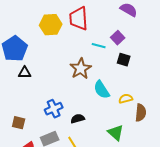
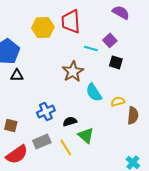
green triangle: (116, 133) -> (86, 135), moved

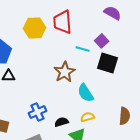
black square: (116, 62) -> (108, 63), size x1.5
yellow semicircle: (118, 101) -> (88, 117), moved

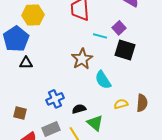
yellow hexagon: (35, 28) -> (33, 15), moved
yellow semicircle: (88, 117) -> (121, 104), moved

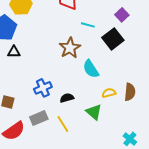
purple square: (119, 28) -> (122, 15), moved
black square: (125, 50) -> (113, 39), turned 35
green triangle: (95, 123) -> (94, 112), moved

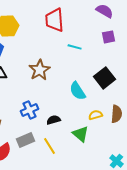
purple square: (122, 15) -> (109, 37), turned 32
black square: (113, 39) -> (105, 78), moved
brown star: (70, 48) -> (40, 70), moved

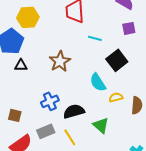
black square: (105, 78) -> (117, 60), moved
yellow semicircle: (96, 115) -> (116, 97), moved
black semicircle: (54, 120) -> (74, 111), size x1.5

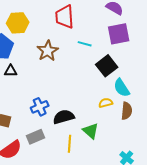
purple square: (129, 28) -> (119, 34), size x1.6
brown star: (60, 61) -> (48, 51), moved
cyan semicircle: (98, 82) -> (122, 88), moved
yellow line: (70, 137) -> (70, 144), moved, turned 36

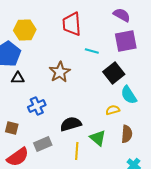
brown star: (48, 51) -> (60, 72), moved
blue cross: (40, 107) -> (37, 106), moved
brown semicircle: (127, 111) -> (127, 134), moved

